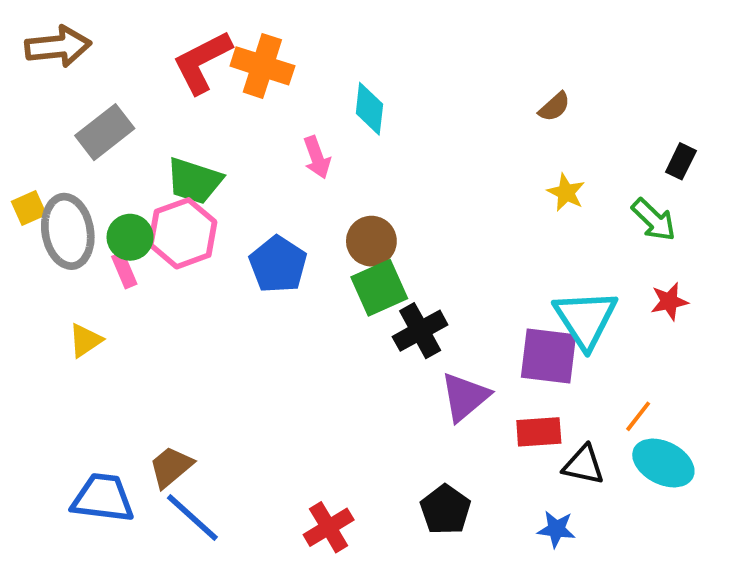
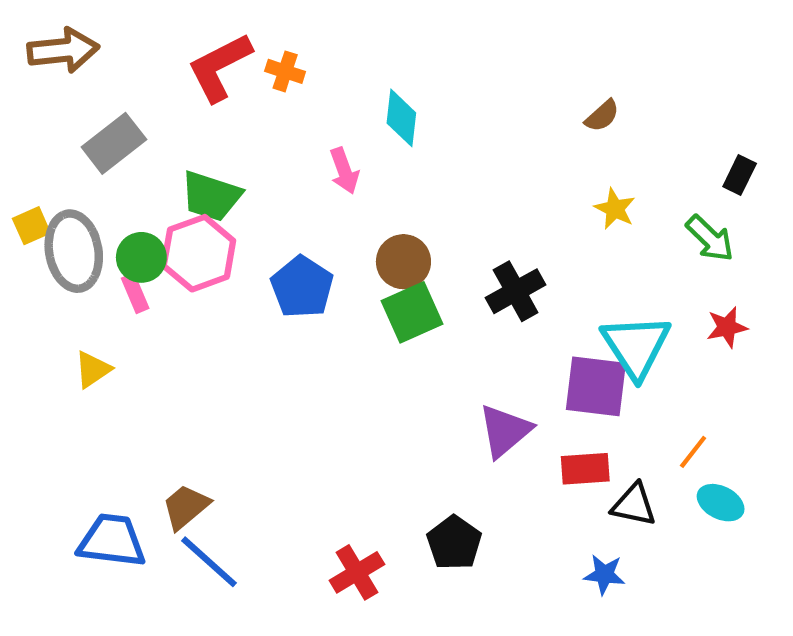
orange cross: (262, 66) -> (285, 71), size x0.6
black cross: (420, 331) -> (516, 291), moved
cyan ellipse: (663, 463) -> (721, 503), size x0.7
black pentagon: (445, 510) -> (454, 543), moved

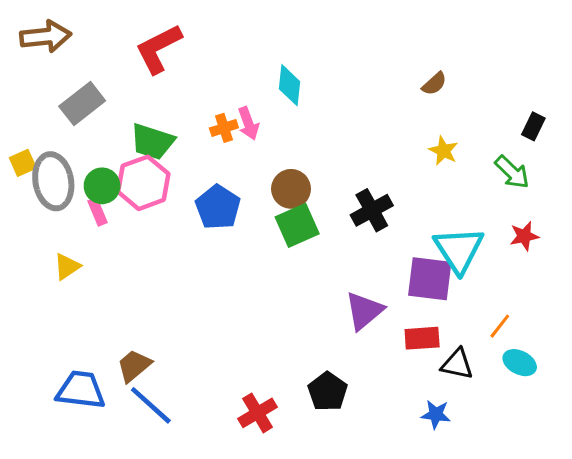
orange cross: (285, 71) -> (224, 128), moved, turned -36

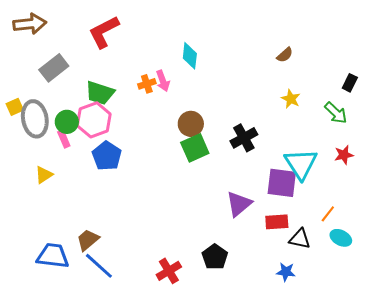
blue pentagon: (218, 207) -> (107, 156), moved

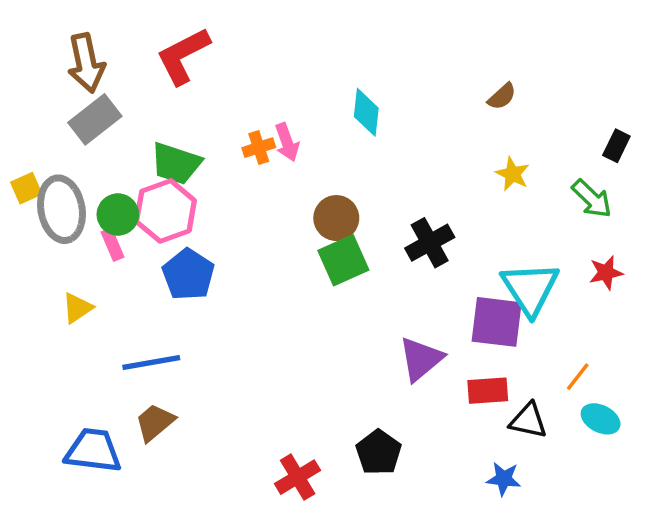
brown arrow: (30, 24) -> (86, 63), moved, turned 84
cyan diamond: (190, 56) -> (366, 112), moved
blue line: (99, 266) -> (151, 362), moved, turned -52

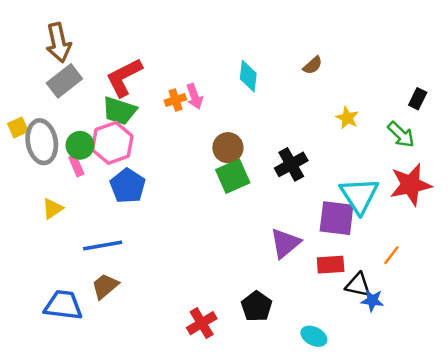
red L-shape: (183, 56) -> (124, 77), moved
brown semicircle: (502, 96) -> (313, 65), moved
red star: (606, 273) -> (411, 185), size x1.8
cyan ellipse: (601, 419) -> (314, 336), moved
blue star: (504, 479) -> (372, 300), moved

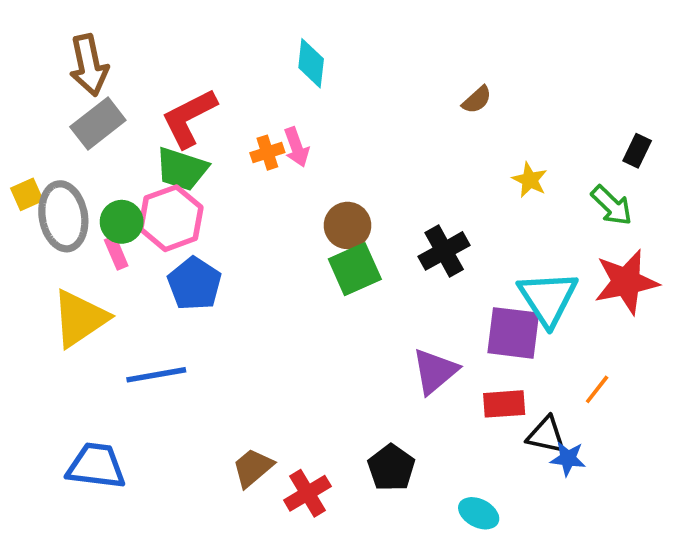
cyan diamond: (248, 76) -> (311, 63), moved
yellow triangle: (53, 209) -> (80, 318), size x1.8
brown trapezoid: (105, 286) -> (253, 468), moved

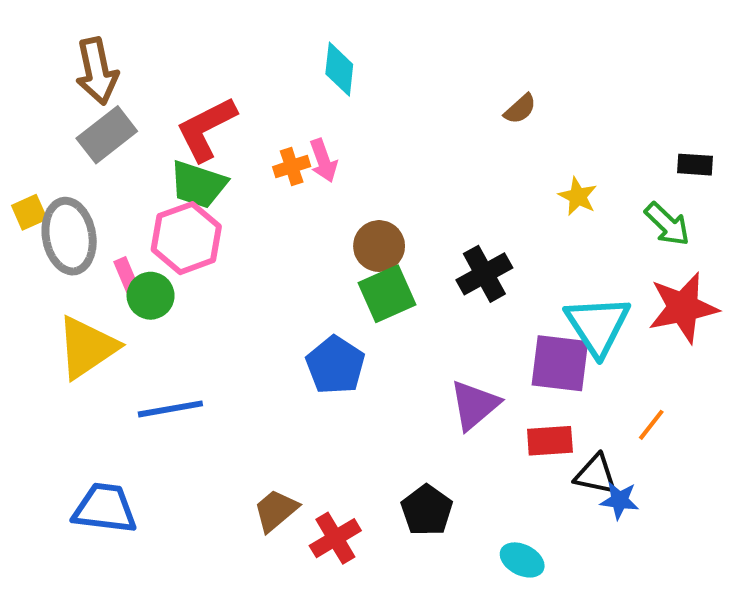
black rectangle: (637, 151) -> (695, 165), turned 68
green circle: (122, 222) -> (151, 296), moved
blue pentagon: (194, 284) -> (335, 365), moved

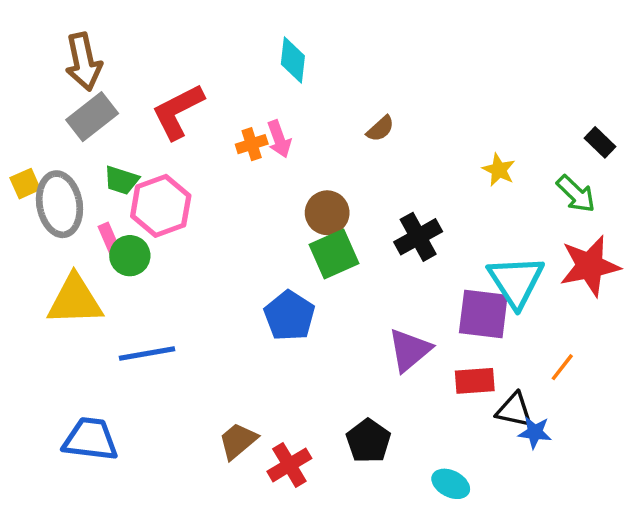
brown semicircle: (520, 109) -> (380, 129), moved
black rectangle: (695, 165) -> (600, 142), turned 40
green trapezoid: (198, 184) -> (121, 180), moved, size x0.7
yellow triangle: (87, 347) -> (75, 300), turned 32

